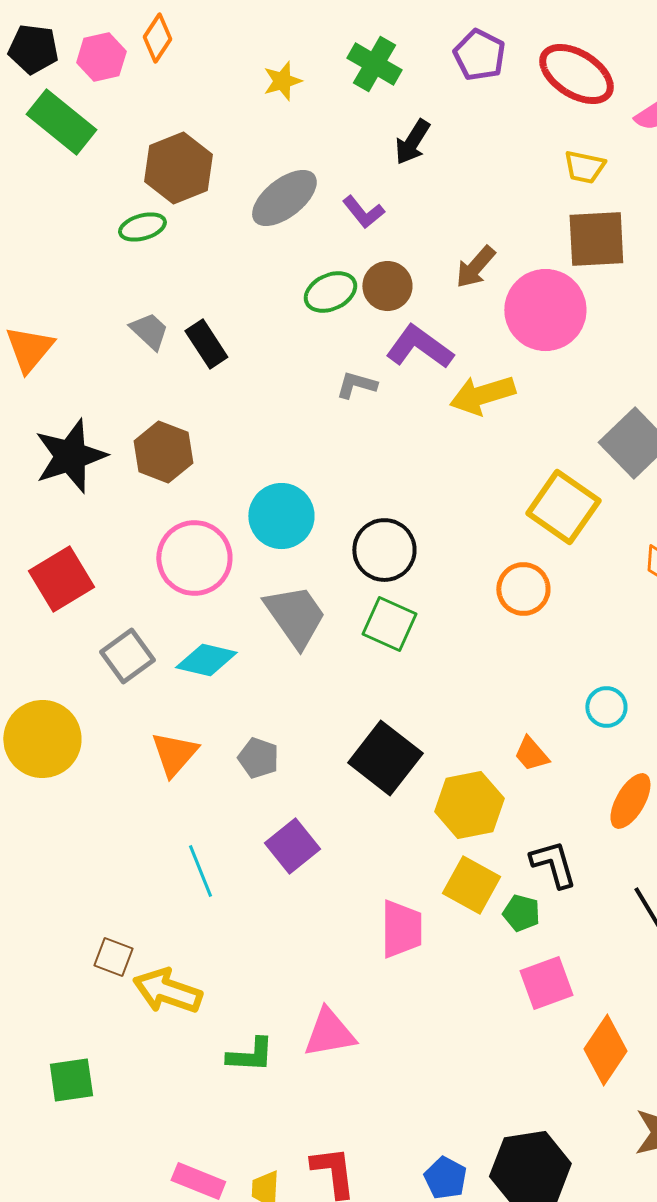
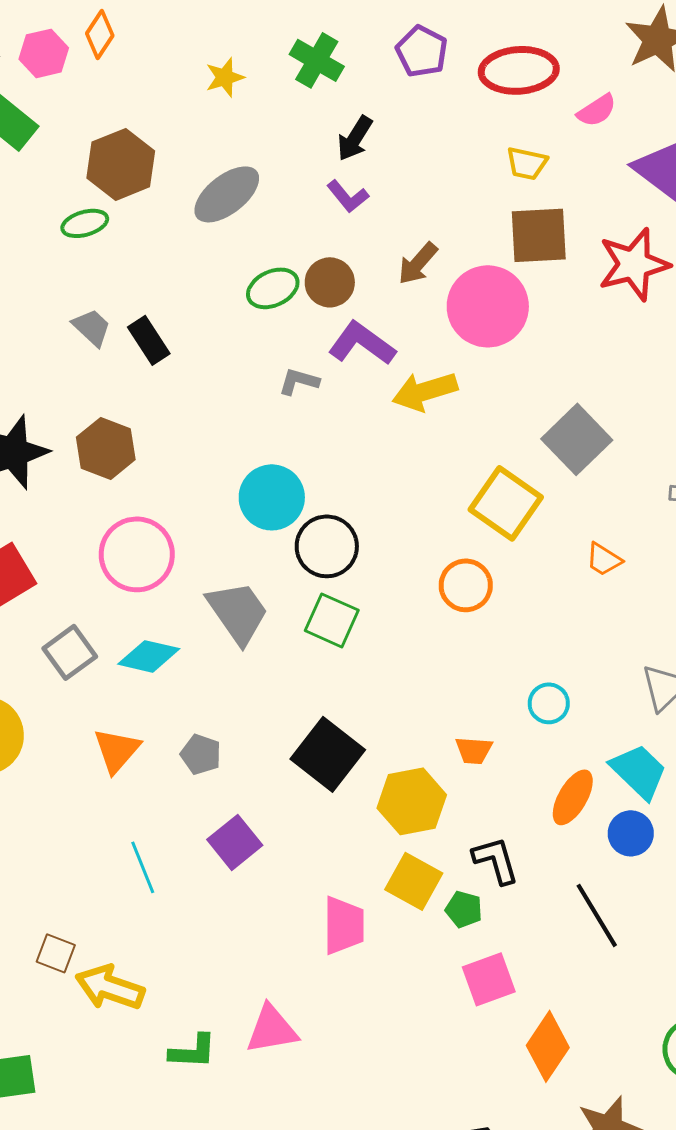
red ellipse: (576, 74) -> (519, 70), turned -36
purple L-shape: (363, 212) -> (348, 196), moved
cyan circle: (281, 516) -> (272, 497), moved
orange trapezoid: (531, 754) -> (474, 750), turned -45

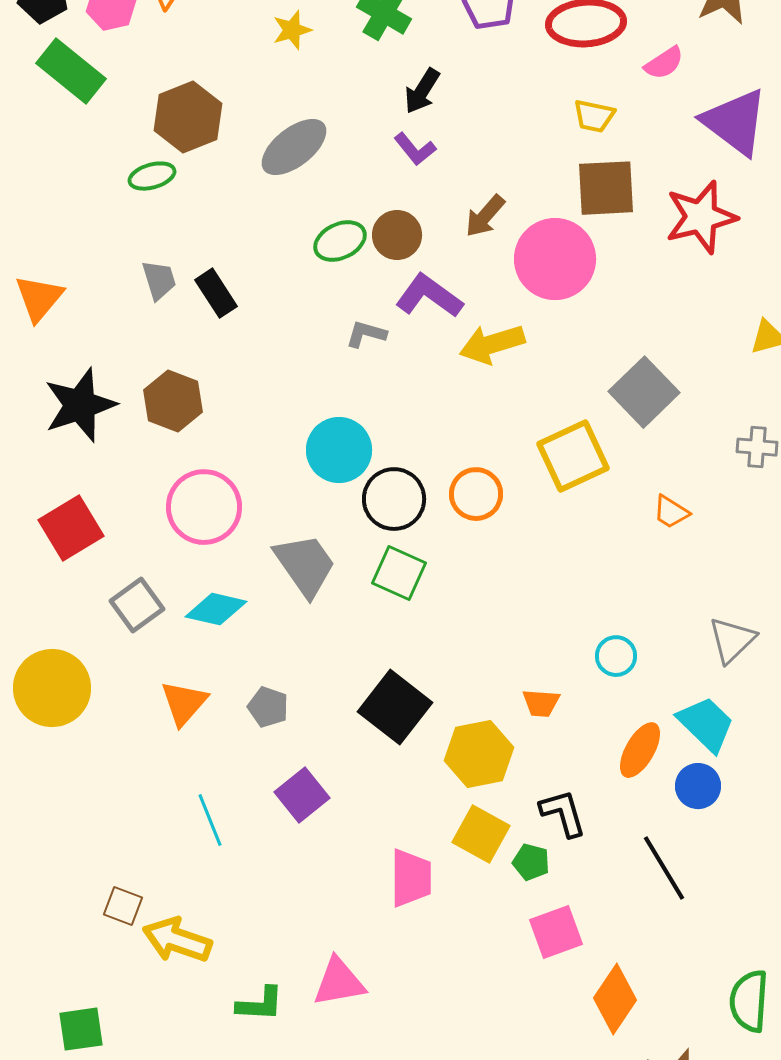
gray trapezoid: (92, 327) -> (159, 280), turned 30
yellow square: (506, 503) -> (573, 456), turned 30
orange circle: (466, 585) -> (476, 494), moved

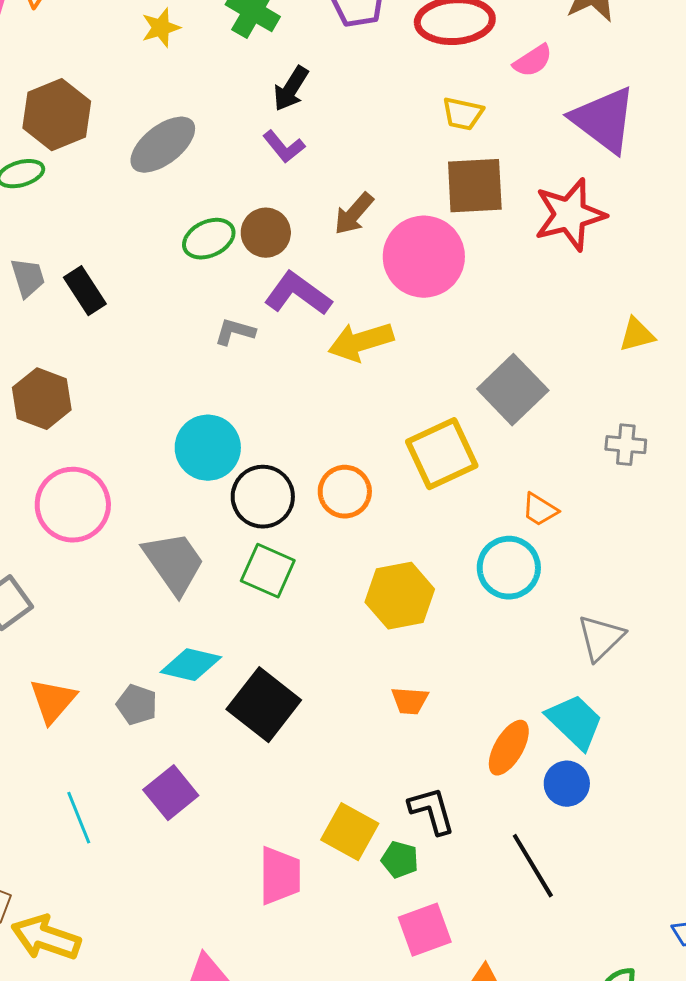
cyan diamond: (216, 609) -> (191, 665), moved
cyan circle: (616, 656) -> (509, 568), moved, size x1.5
yellow hexagon: (479, 754) -> (400, 596), moved

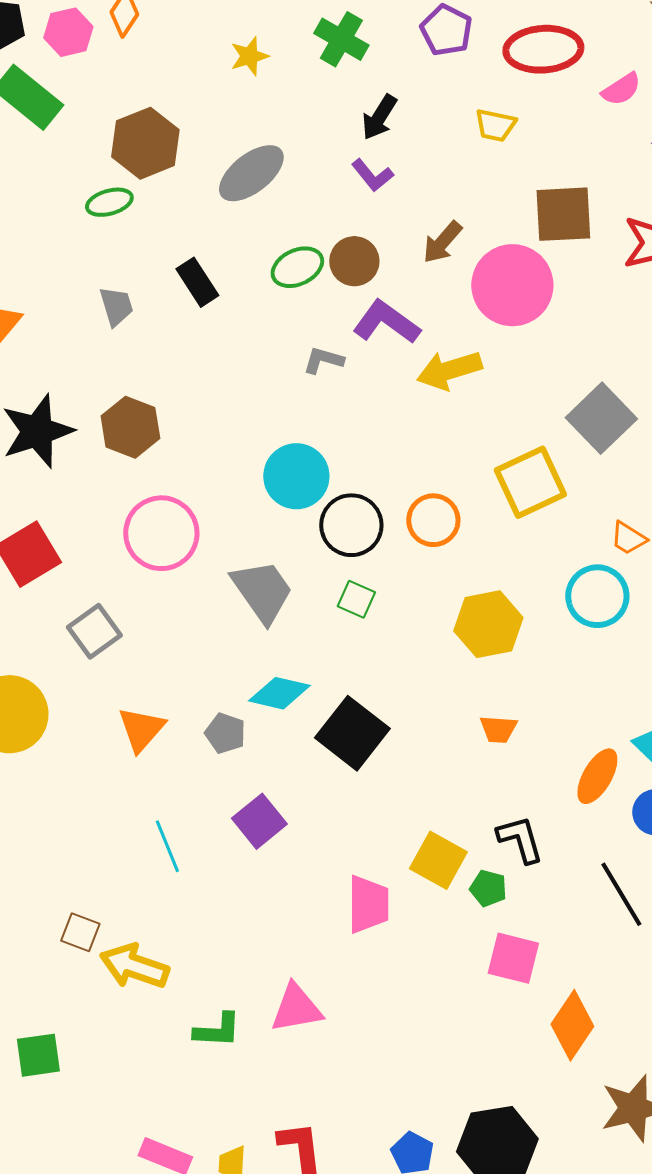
yellow trapezoid: (463, 114) -> (495, 125), moved
black rectangle: (85, 291) -> (197, 282), moved
green square: (268, 571) -> (356, 599), size x0.7
pink square: (425, 930) -> (513, 958), turned 34

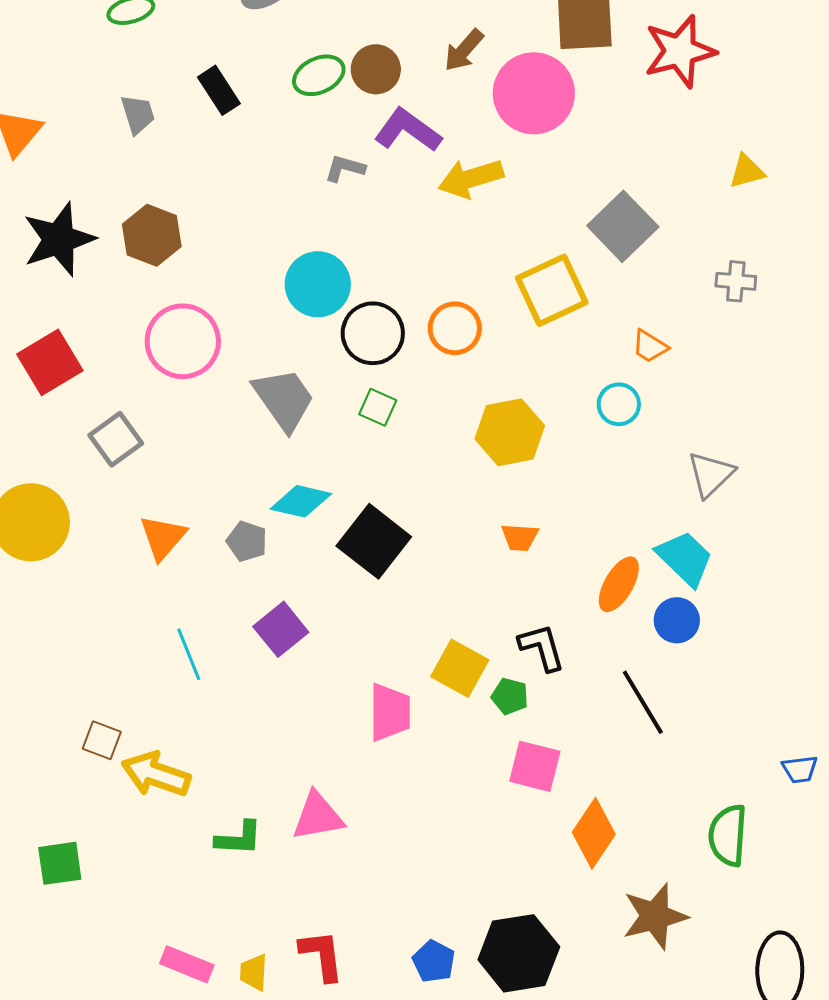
cyan circle: (597, 596) -> (619, 404), size x0.7

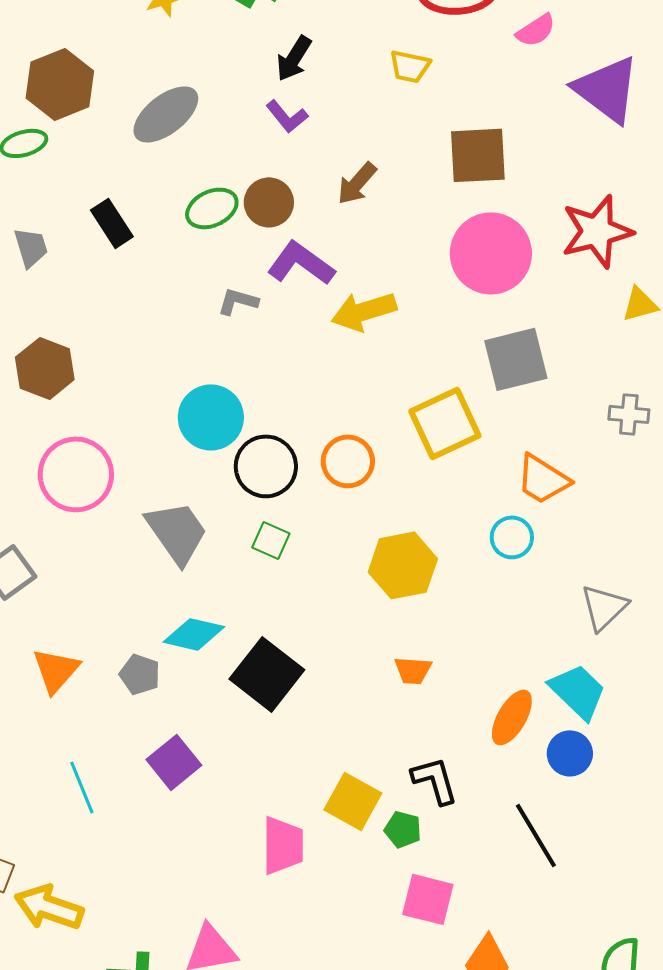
red star: (680, 51) -> (597, 231), moved
pink circle: (534, 93) -> (491, 253), moved
gray square: (623, 226) -> (516, 359), turned 30
orange trapezoid: (650, 346) -> (543, 479), size x1.5

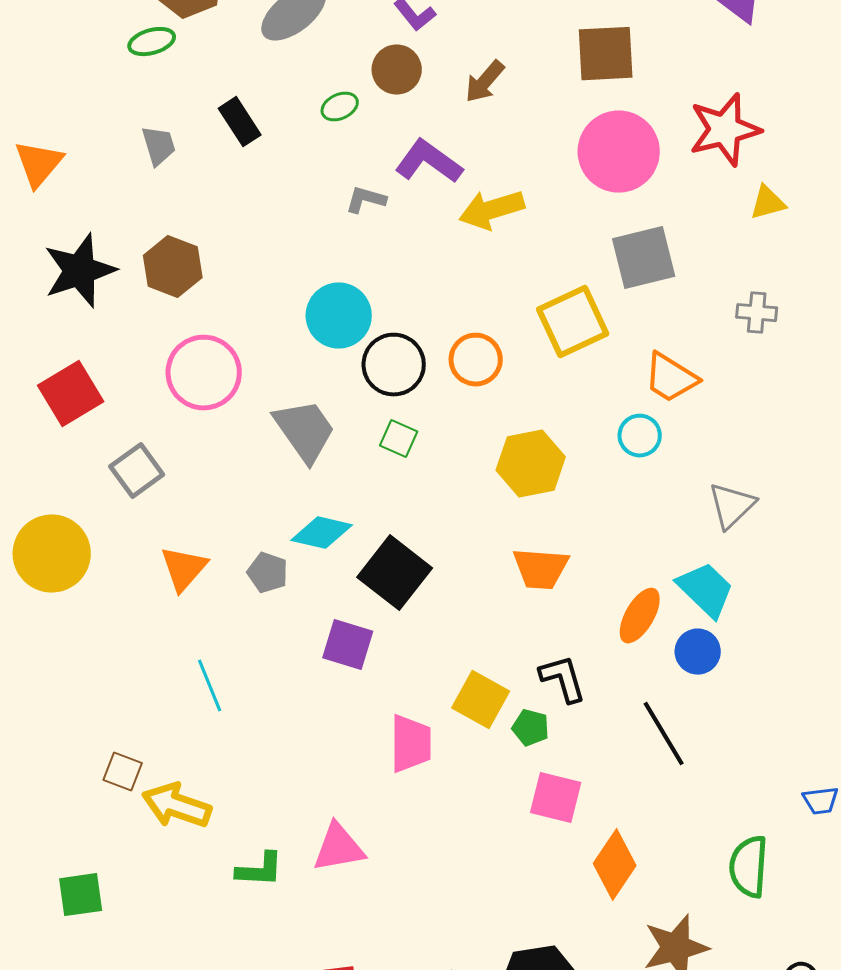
brown circle: (269, 202) -> (397, 70), moved
green ellipse: (212, 208) -> (340, 107), size x0.7
orange trapezoid: (413, 670) -> (541, 569), size x1.5
purple square: (174, 762) -> (348, 645), moved, turned -34

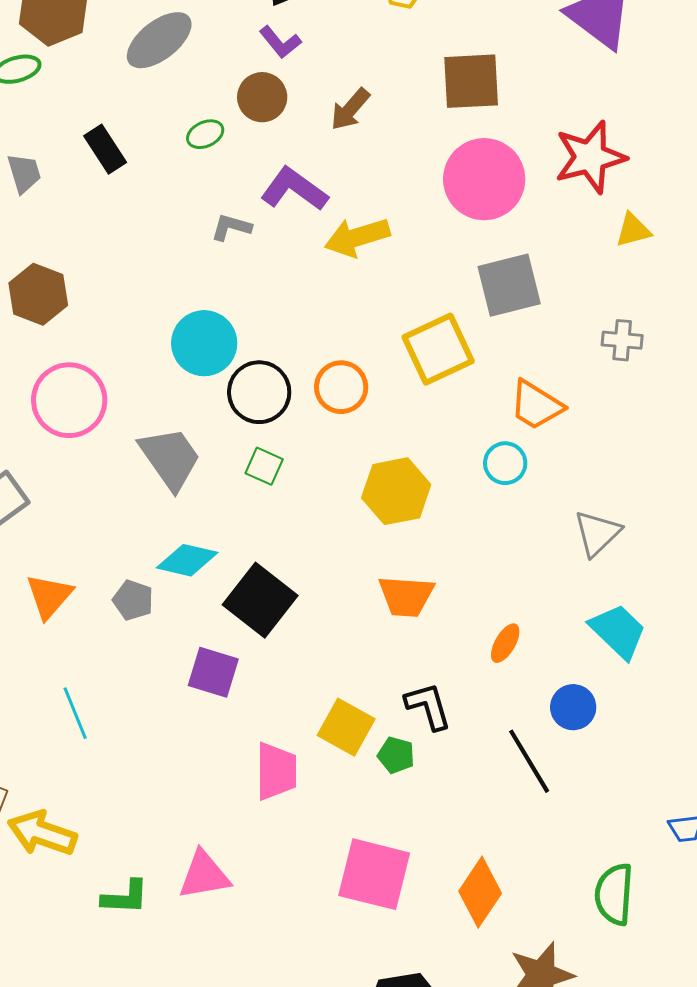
cyan trapezoid: (706, 590) -> (618, 631), moved
orange ellipse: (640, 616) -> (505, 643), size x0.7
blue circle: (698, 652) -> (573, 707), moved
pink square: (556, 798) -> (374, 874), moved, size x1.4

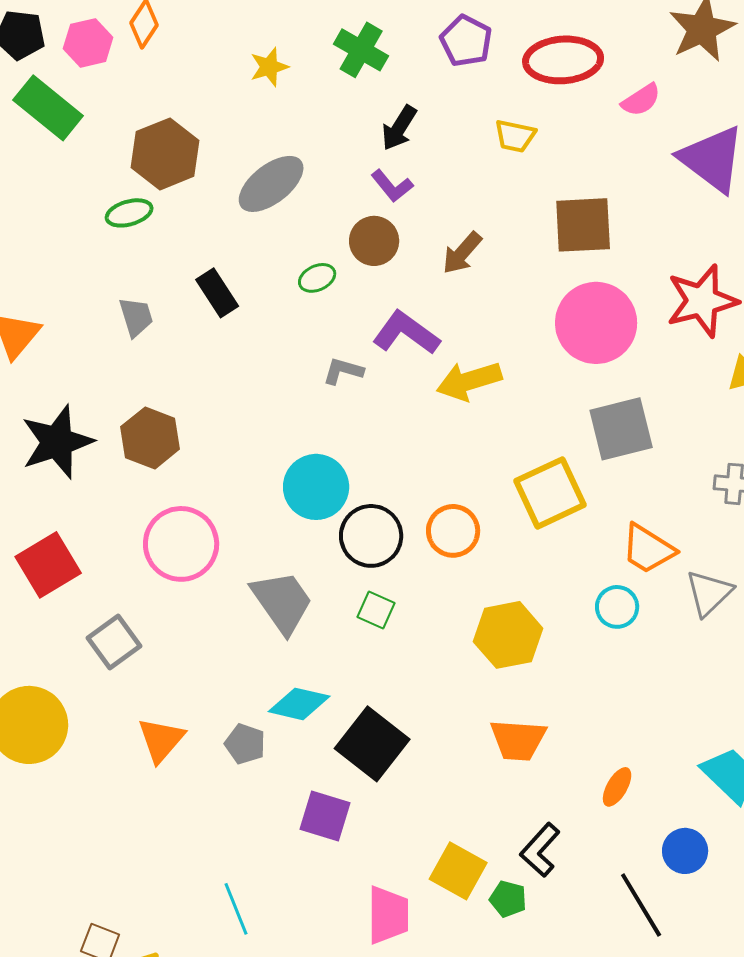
gray triangle: (597, 533) -> (709, 593), moved
black L-shape: (428, 706) -> (540, 850), turned -122
cyan line: (75, 713) -> (236, 909), moved

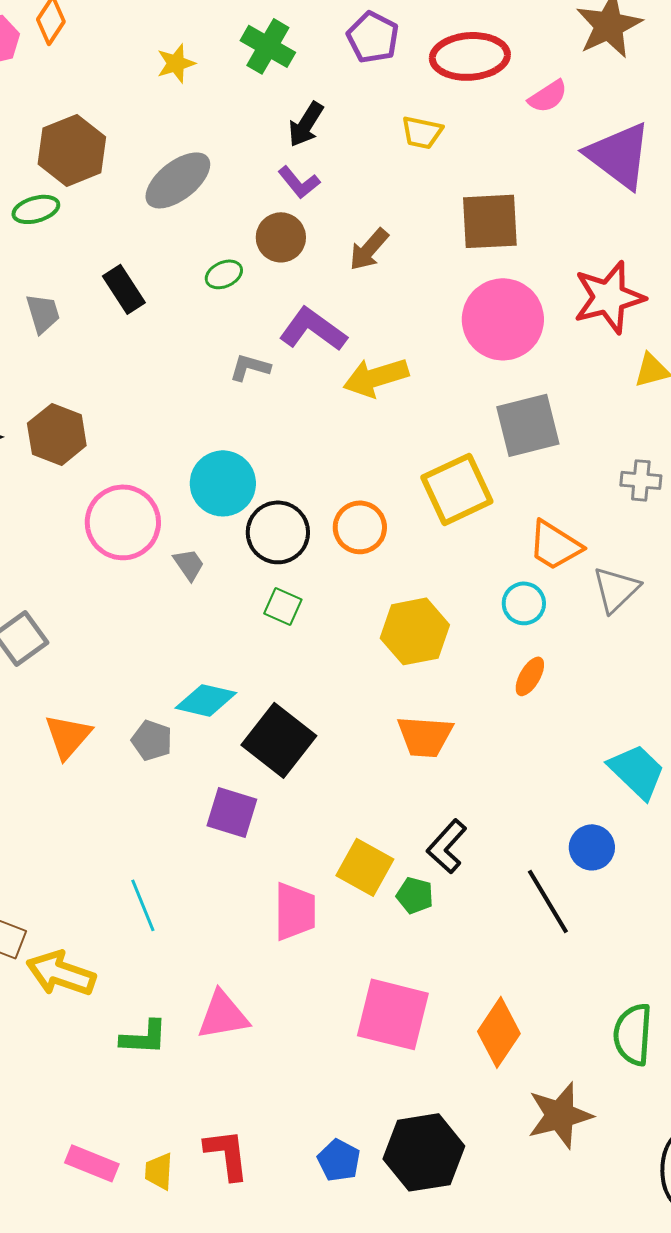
pink circle: (181, 544) -> (123, 522), moved
gray trapezoid: (282, 602) -> (189, 564), moved, size x0.5
orange ellipse: (617, 787) -> (530, 676), moved

